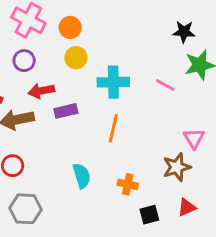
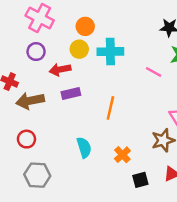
orange circle: (70, 27) -> (85, 26), moved
cyan cross: (113, 82) -> (110, 52), moved
red arrow: (41, 91) -> (60, 70), moved
orange cross: (128, 184) -> (122, 155), turned 35

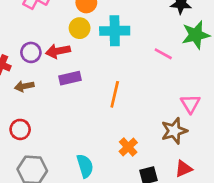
purple circle: (36, 52) -> (31, 52), moved
brown arrow: (30, 101) -> (24, 86), size x0.6
cyan semicircle: (84, 147) -> (85, 166), moved

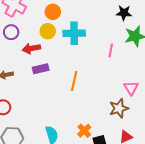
purple circle: (31, 52) -> (11, 32), moved
pink line: (163, 54) -> (111, 50), turned 72
orange cross: (128, 147) -> (84, 131), moved

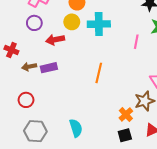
purple rectangle: (41, 69) -> (49, 68), moved
orange cross: (84, 131) -> (126, 114), moved

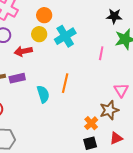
cyan cross: (99, 24) -> (65, 36), turned -30
cyan semicircle: (76, 128) -> (43, 94), moved

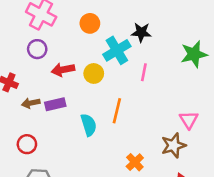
black star: (114, 16) -> (141, 32), moved
yellow circle: (39, 34) -> (94, 73), moved
pink line: (101, 53) -> (144, 72), moved
orange cross: (91, 123) -> (135, 162), moved

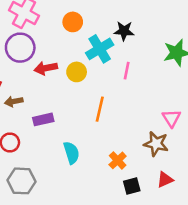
purple circle: (37, 49) -> (20, 48), size x1.5
purple rectangle: (55, 104) -> (43, 119), moved
cyan semicircle: (89, 125) -> (71, 153), moved
brown star: (173, 145) -> (156, 144), turned 30

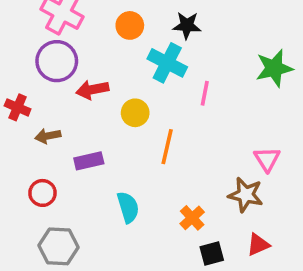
black star: (124, 31) -> (187, 25), moved
cyan cross: (100, 49) -> (167, 63), turned -32
yellow circle: (77, 72) -> (135, 113), moved

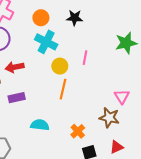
cyan cross: (167, 63) -> (46, 42), moved
red arrow: (92, 90) -> (15, 67), moved
yellow circle: (135, 113) -> (60, 66), moved
cyan semicircle: (128, 207) -> (40, 125), turned -66

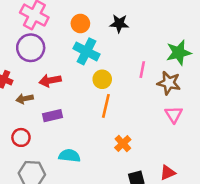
pink line: (85, 58) -> (142, 70), moved
brown star: (109, 118) -> (169, 83), moved
cyan semicircle: (40, 125) -> (69, 156), moved
orange cross: (78, 131) -> (123, 144), moved

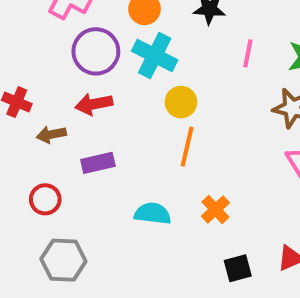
purple circle: (31, 48) -> (96, 51), moved
pink line: (142, 70) -> (248, 53), moved
cyan semicircle: (69, 156) -> (153, 214), moved

